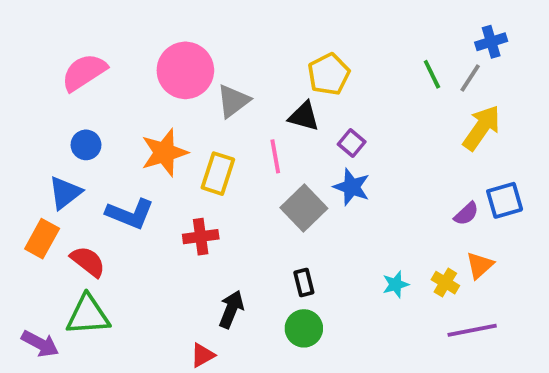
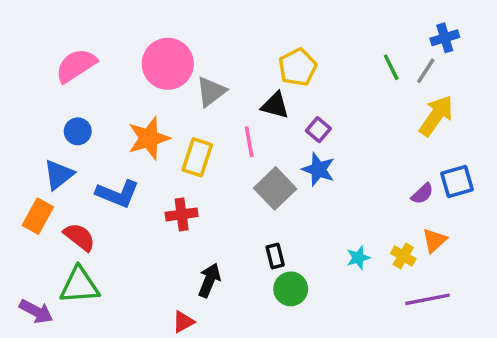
green circle: (304, 328) -> (291, 289), moved

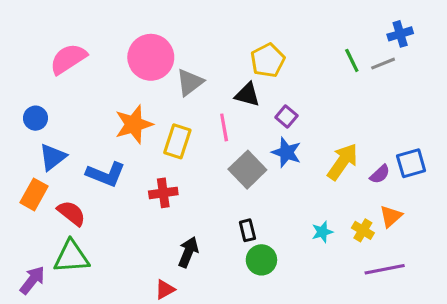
gray line: (426, 71) -> (383, 64), turned 35
yellow arrow: (436, 116) -> (343, 162), moved
blue circle: (78, 131) -> (36, 118), moved
purple arrow: (36, 311) -> (32, 280), turned -80

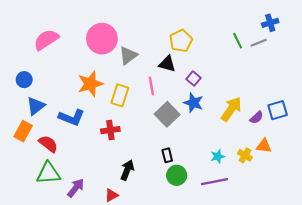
orange triangle: (391, 216) -> (264, 146), turned 49
purple line: (385, 269) -> (214, 182), moved
purple arrow: (32, 280) -> (76, 188), moved

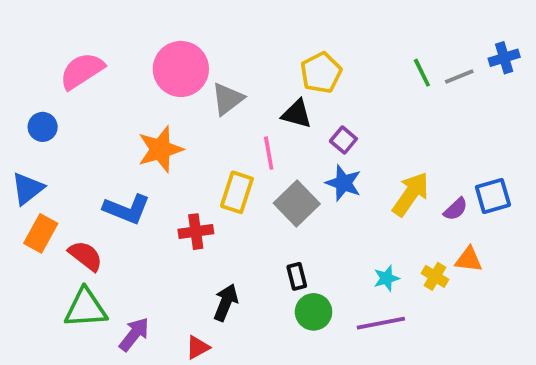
blue cross: (270, 23) -> (504, 58), moved
blue circle: (24, 80) -> (43, 127), moved
yellow rectangle: (120, 95) -> (237, 192), moved
blue triangle: (36, 106) -> (28, 189), moved

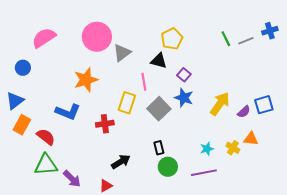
black arrow: (226, 303) -> (121, 162), turned 36
purple arrow: (134, 334) -> (72, 179), turned 96

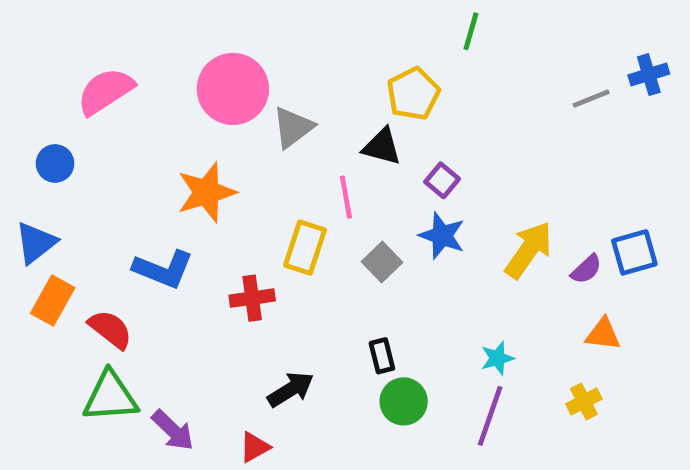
green line: (226, 39) -> (471, 31), moved, turned 42
gray square: (159, 109) -> (382, 262), size x0.7
yellow cross: (233, 148) -> (584, 401), moved, turned 32
purple line: (204, 173) -> (490, 416), turned -60

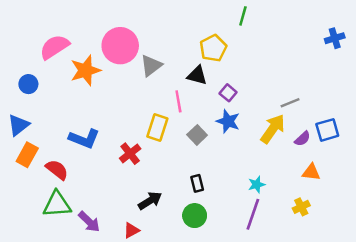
gray line: (591, 99) -> (290, 103), moved
orange star: (206, 192) -> (85, 70), moved
red cross: (252, 298) -> (130, 154), turned -30
green circle: (404, 401) -> (195, 216), moved

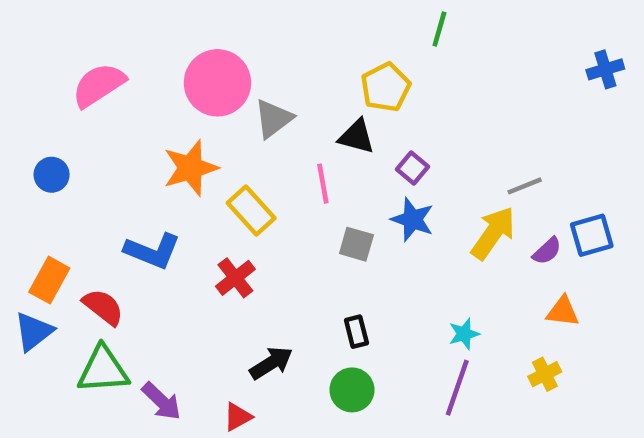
orange star: (85, 70) -> (191, 168), moved
blue circle: (28, 84) -> (52, 175), moved
blue triangle: (18, 125) -> (34, 332), moved
yellow rectangle: (157, 127) -> (251, 211), moved, turned -60
gray square: (197, 135) -> (356, 244), turned -30

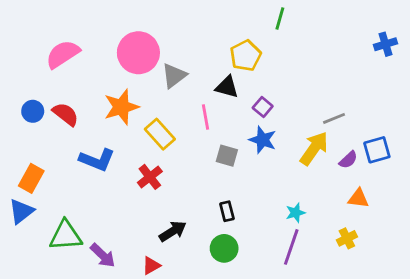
red semicircle: (103, 307) -> (66, 114), moved

